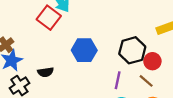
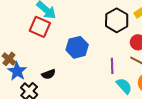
black hexagon: (132, 50) -> (117, 20), moved

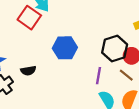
black hexagon: (117, 20) -> (115, 49), moved

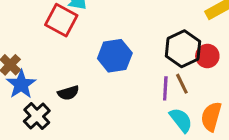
brown line: (126, 75) -> (182, 84), moved, turned 32

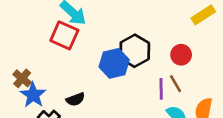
black hexagon: (183, 49) -> (135, 51), moved
red circle: (207, 56) -> (181, 55), moved

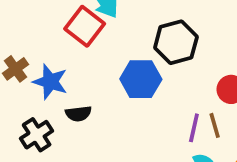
black hexagon: (135, 51) -> (176, 42), moved
blue star: (33, 95) -> (50, 82), moved, turned -30

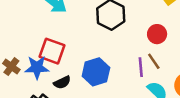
red square: (85, 26) -> (52, 51), moved
blue hexagon: (141, 79) -> (96, 72), moved

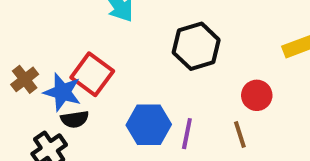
purple line: (141, 67) -> (187, 134), moved
black semicircle: (62, 82) -> (75, 119), moved

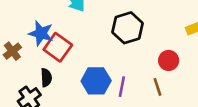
blue star: (62, 92) -> (41, 33), moved
black semicircle: (75, 119) -> (46, 78), turned -84

